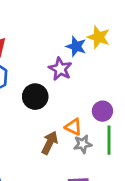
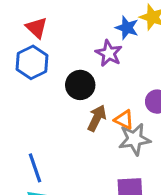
brown arrow: (50, 143) -> (97, 118), moved
gray star: (83, 144) -> (134, 139), size x1.5

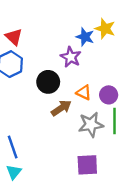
brown arrow: (97, 118) -> (61, 108), turned 30
orange triangle: (124, 120) -> (84, 93), moved

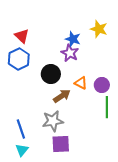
blue star: (85, 37) -> (73, 39), moved
gray star: (91, 125) -> (53, 121), moved
purple square: (87, 165) -> (61, 144), moved

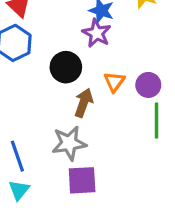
orange triangle: (81, 83) -> (114, 82), turned 40
brown arrow: (62, 96) -> (84, 103), turned -36

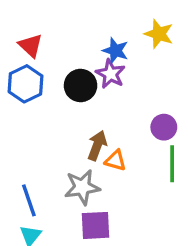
black circle: (66, 67) -> (81, 85), moved
orange triangle: (114, 82) -> (115, 160), moved, turned -50

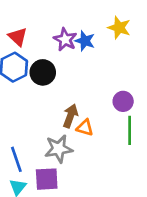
purple star: (110, 74) -> (65, 39), moved
black circle: (81, 85) -> (43, 72), moved
purple square: (95, 225) -> (47, 179), moved

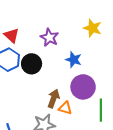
blue star: (85, 41) -> (74, 60), moved
purple circle: (123, 101) -> (83, 87), moved, size x1.5

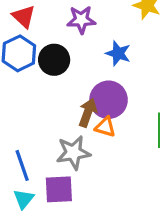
purple star: (49, 38) -> (81, 20), turned -30
purple circle: (83, 87) -> (109, 100), moved

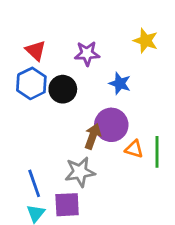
orange triangle: (105, 127) -> (134, 149), moved

